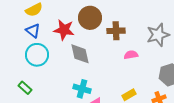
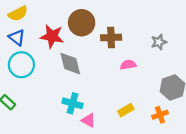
gray star: (158, 35) -> (159, 42), size x0.6

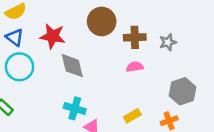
brown circle: (82, 23) -> (102, 21), moved
brown cross: (111, 37) -> (135, 37), moved

